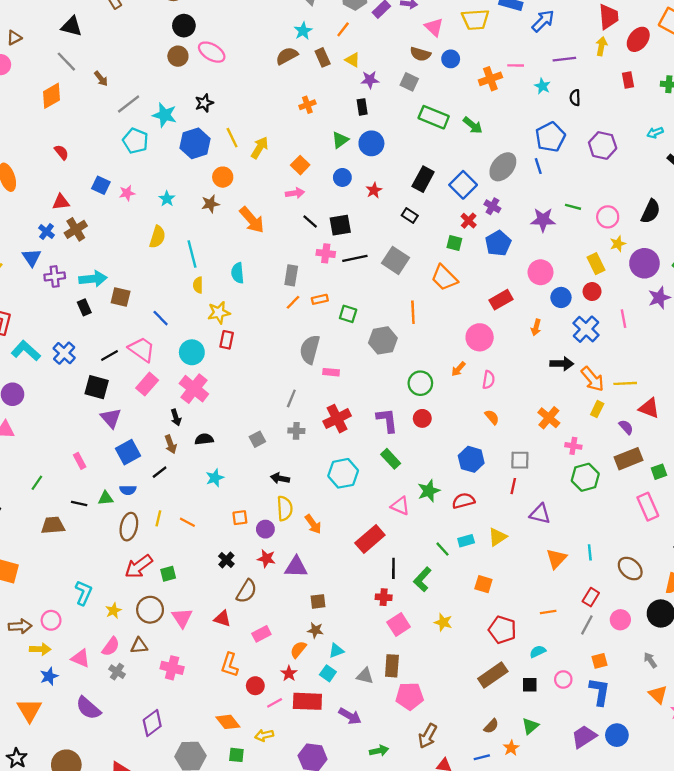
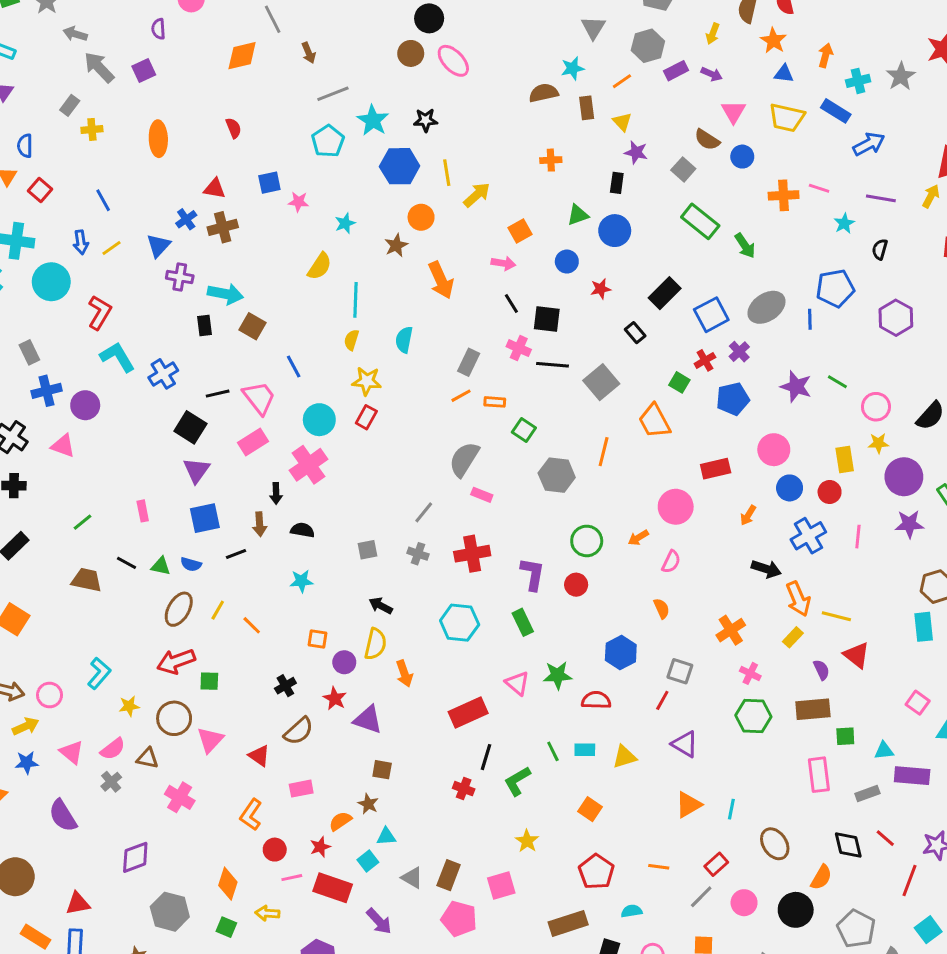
blue square: (101, 185) -> (269, 183), turned 36
brown star: (210, 204) -> (396, 245), turned -30
pink square: (399, 624) -> (501, 886), moved
yellow arrow: (40, 649) -> (26, 726), turned -42
orange diamond: (228, 722) -> (228, 884), turned 40

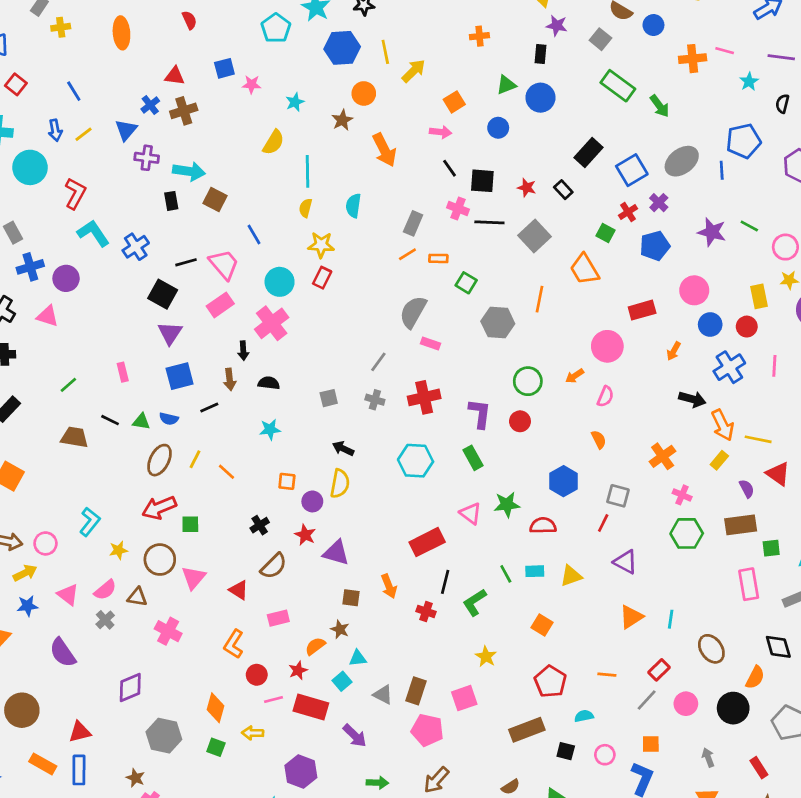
red star: (601, 289) -> (527, 188), moved, turned 30
orange arrow: (404, 674) -> (389, 586), moved

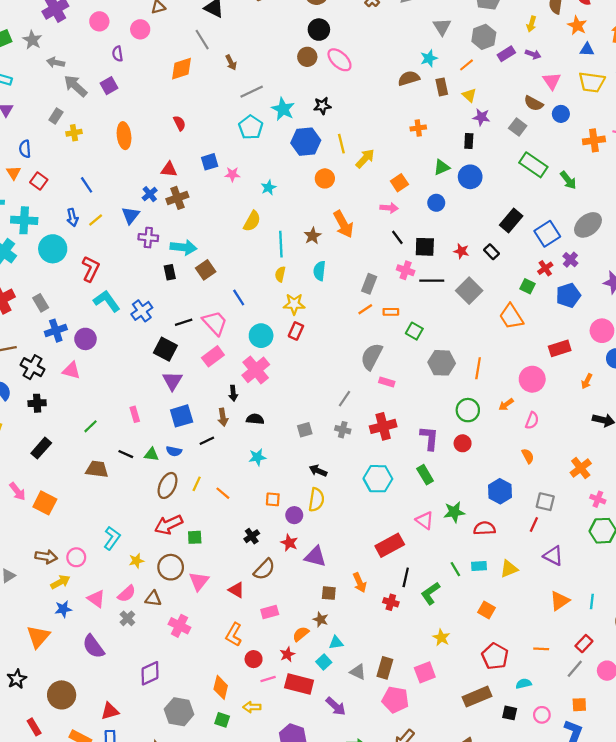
brown star: (342, 120) -> (313, 236), moved
brown square: (215, 200) -> (206, 270), turned 30
orange line: (540, 299) -> (478, 368), moved

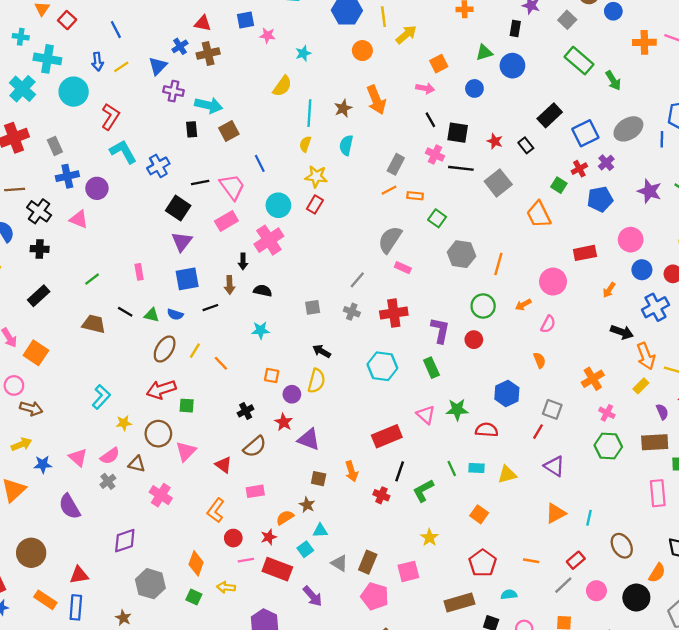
pink circle: (76, 557) -> (14, 385), moved
yellow arrow: (60, 582) -> (22, 444), moved

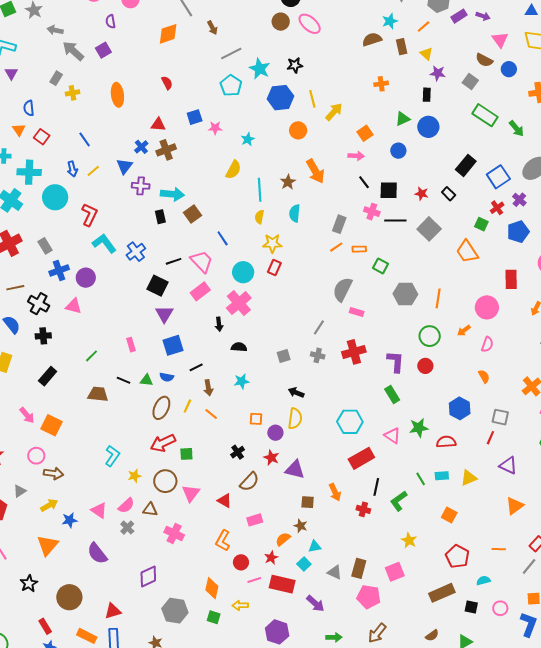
red rectangle: (585, 253) -> (511, 279), turned -72
brown arrow: (230, 285) -> (208, 388), moved
cyan hexagon: (382, 366) -> (350, 422), moved

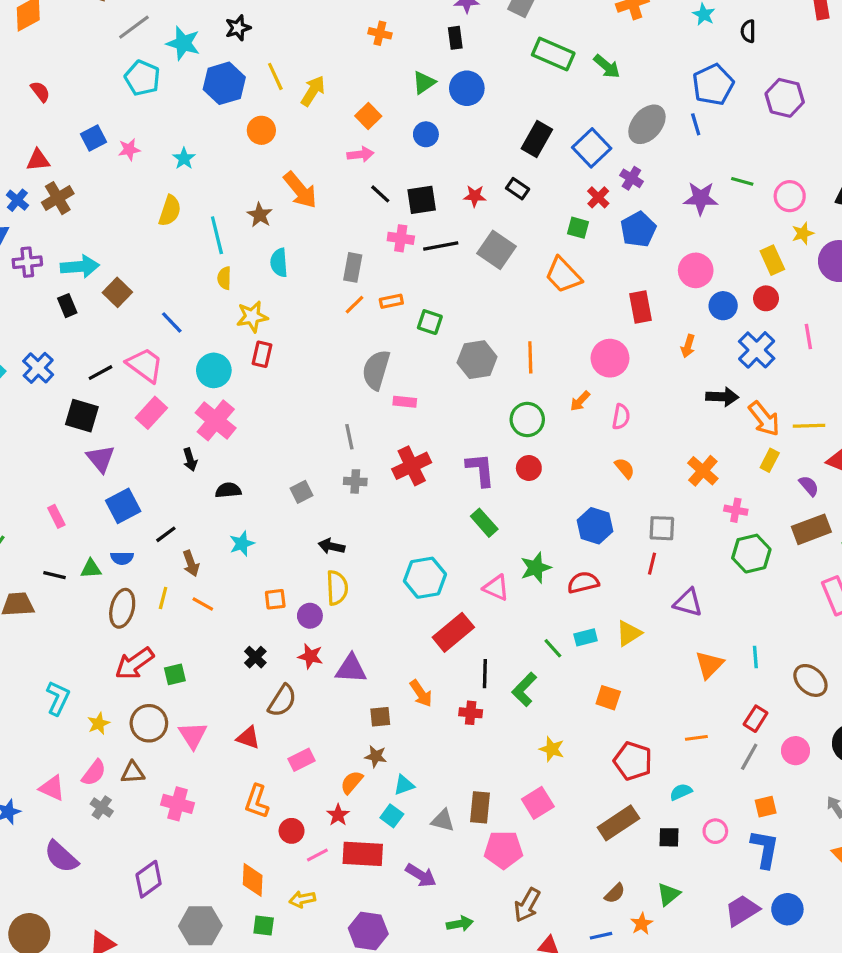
orange cross: (381, 84) -> (380, 33), turned 32
gray line: (319, 327) -> (349, 437), turned -35

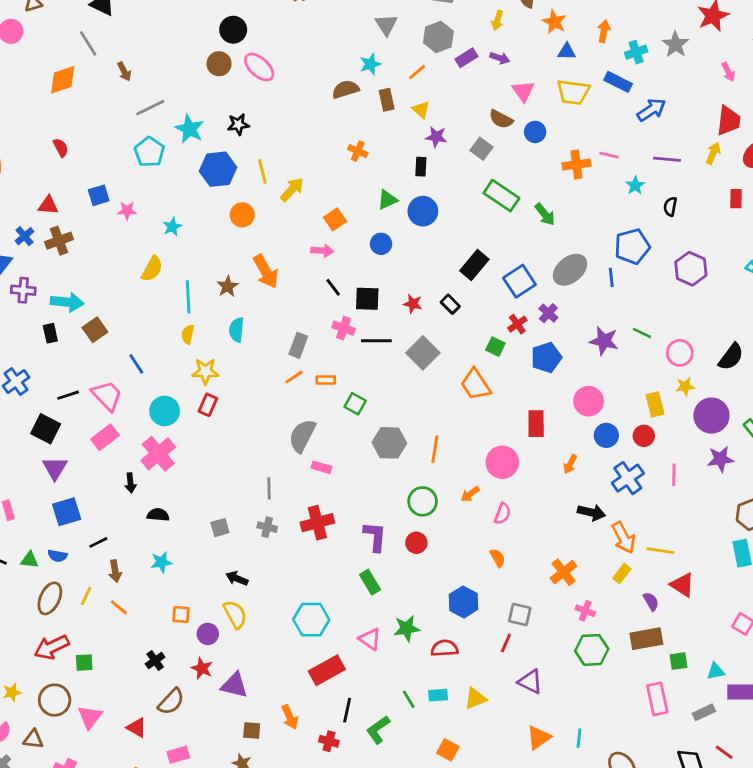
yellow semicircle: (337, 588) -> (235, 614), turned -36

